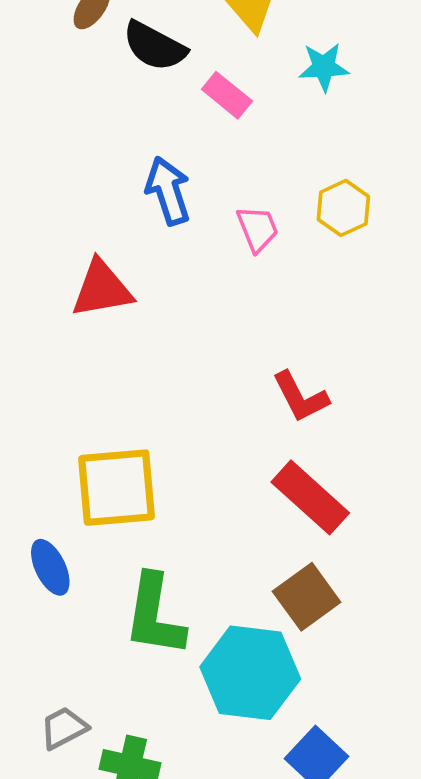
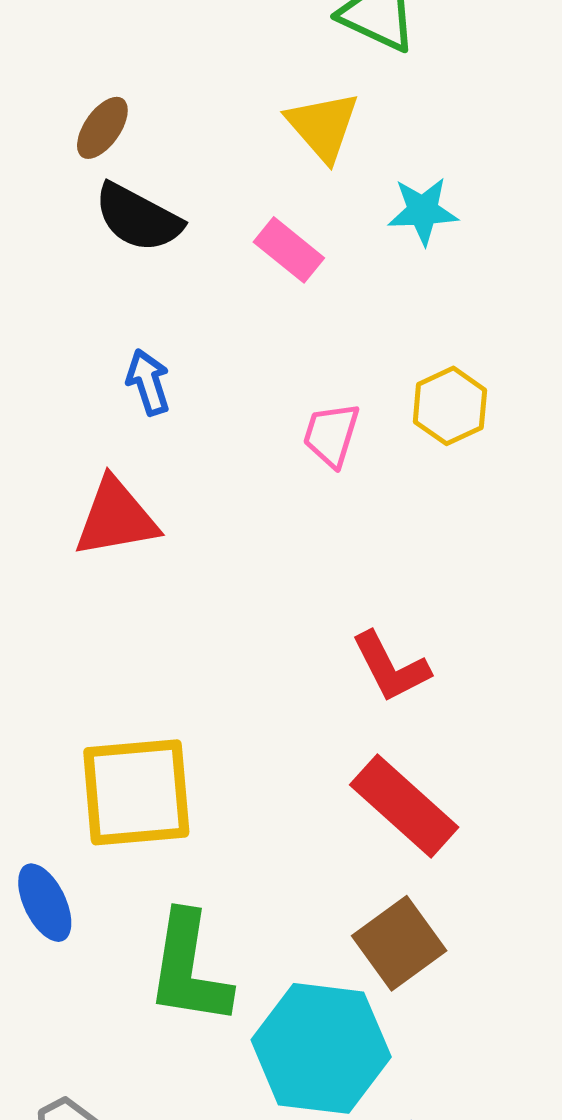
black semicircle: (155, 46) -> (138, 218), moved
blue arrow: (168, 191) -> (148, 382), moved, size x0.7
pink trapezoid: (258, 229) -> (331, 435), turned -141

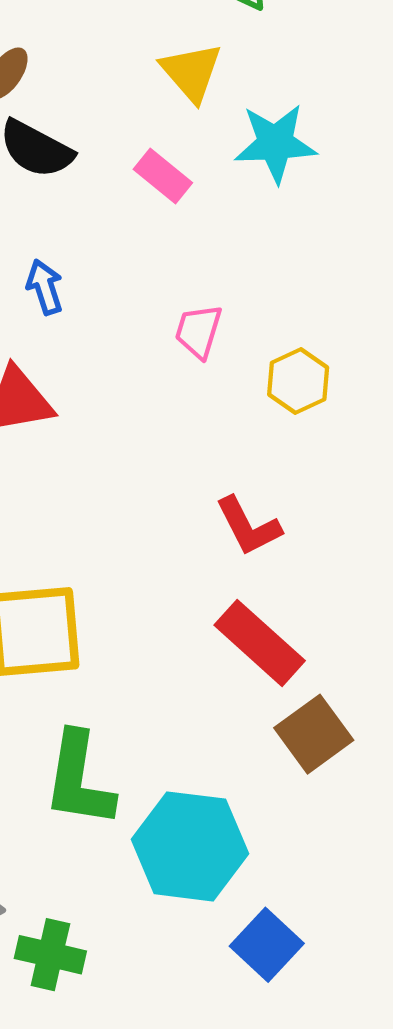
cyan star: (423, 211) -> (275, 143), size x1.4
yellow hexagon: (450, 406) -> (298, 381), moved
brown square: (399, 943) -> (314, 734), moved

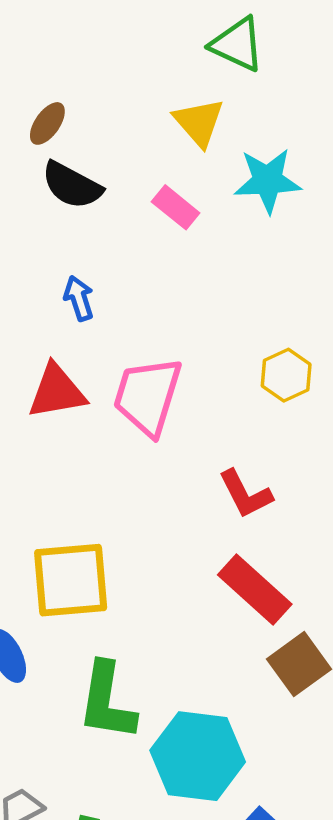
pink trapezoid: (198, 331) -> (148, 396), moved, size x1.8

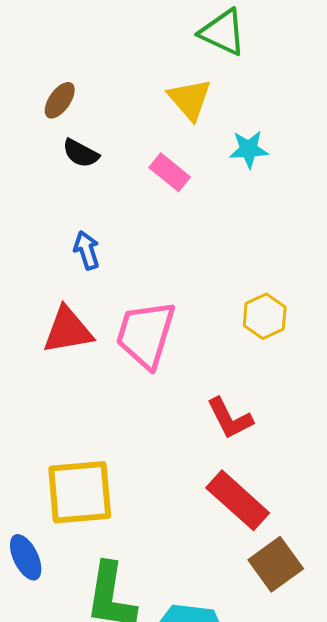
cyan star: (268, 181) -> (249, 149), size x0.7
black semicircle: (72, 185) -> (81, 153), size x0.7

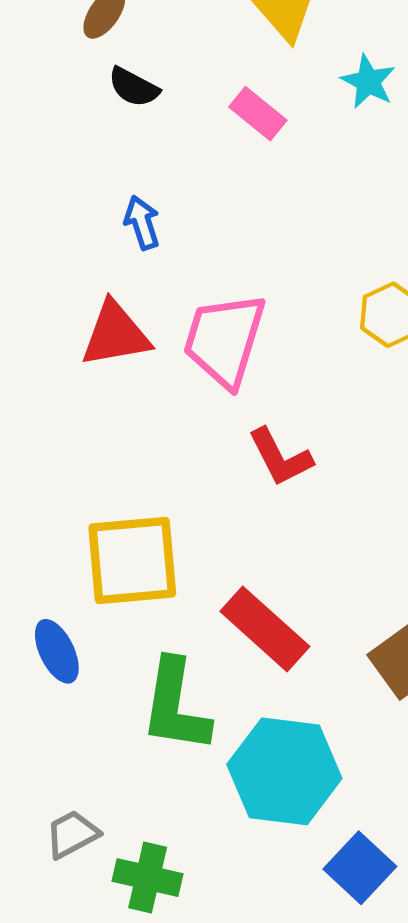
cyan star: (249, 149) -> (368, 82), turned 30
red L-shape: (230, 418) -> (280, 457), moved
red rectangle: (238, 500) -> (265, 629), moved

